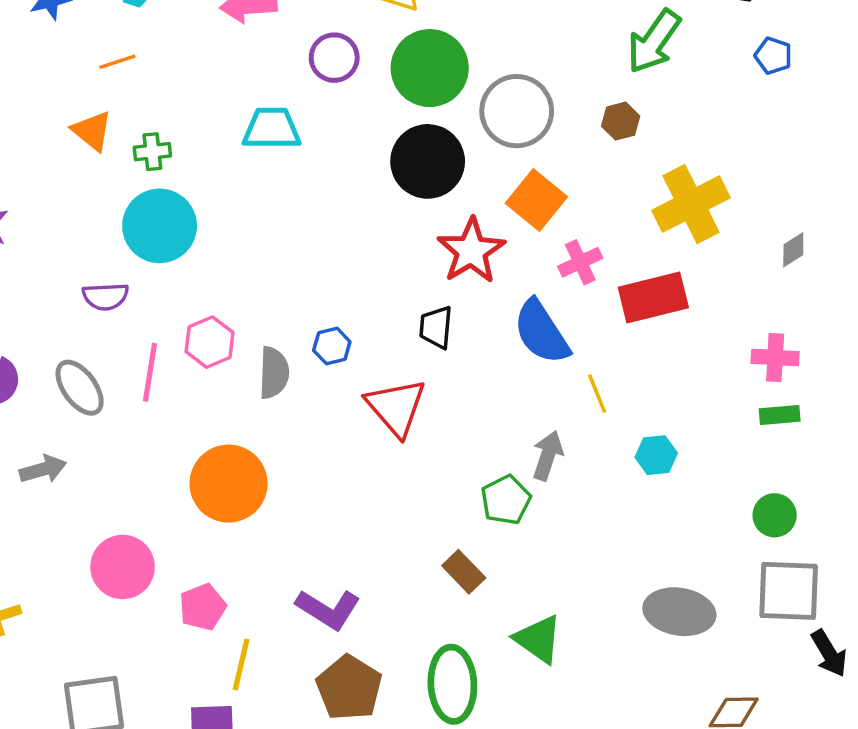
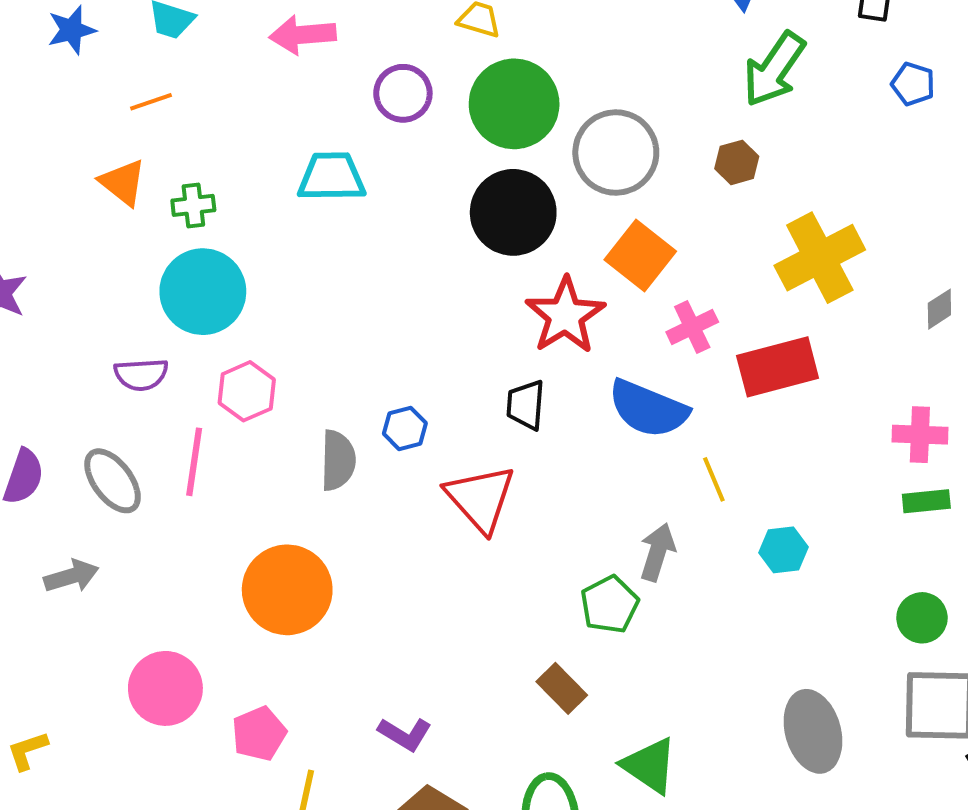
blue semicircle: (541, 332) -> (648, 409), turned -34
pink hexagon: (210, 342) -> (247, 391), moved
purple L-shape: (328, 609) -> (405, 734), size x0.7
gray ellipse: (679, 612) -> (813, 731), turned 66

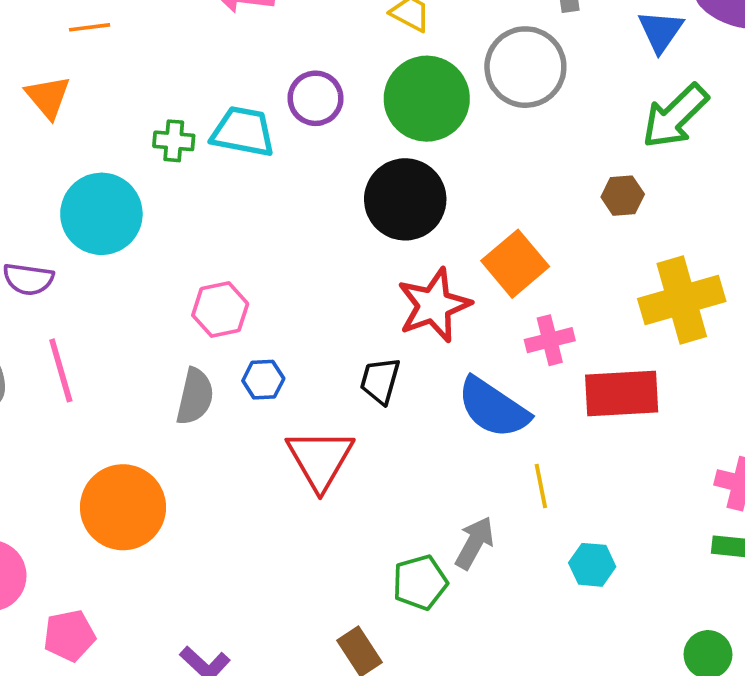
purple circle: (403, 93) -> (316, 98), moved
gray circle: (616, 153) -> (525, 67), moved
green cross: (193, 205) -> (174, 141), moved
pink hexagon: (247, 391) -> (220, 310), moved
pink line: (194, 462) -> (61, 370), turned -36

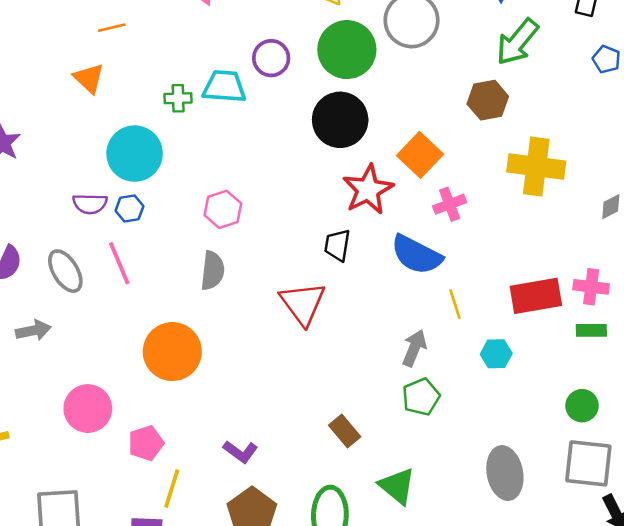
brown hexagon: (623, 196) -> (488, 100), size x1.4
yellow cross: (682, 300) -> (536, 167), turned 30
blue hexagon: (263, 380) -> (129, 208), moved
red rectangle: (622, 393) -> (536, 296), moved
green pentagon: (420, 582) -> (421, 397), moved

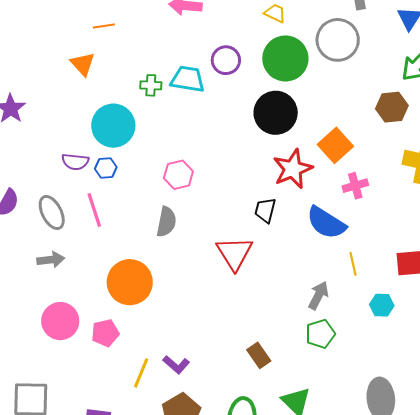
gray arrow: (33, 330) -> (51, 260), moved
pink pentagon: (146, 443) -> (105, 333), moved
yellow line: (172, 489) -> (141, 373), moved

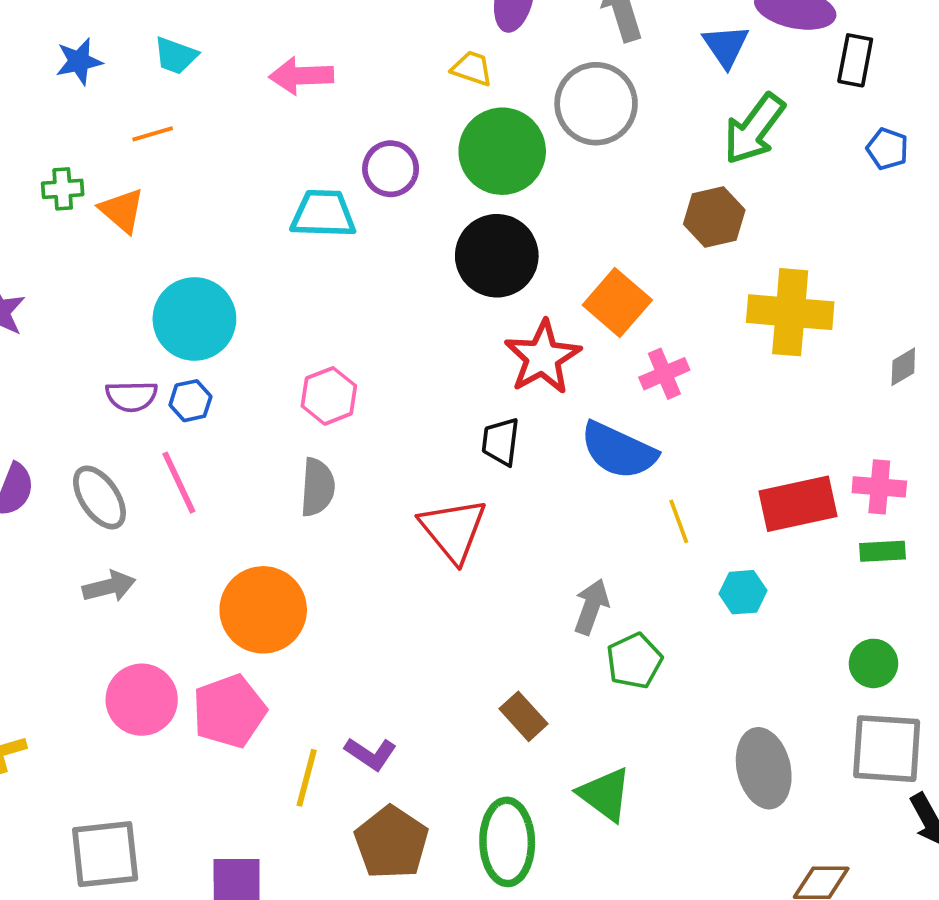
green cross: (151, 85) -> (63, 189), moved
gray arrow: (318, 295) -> (591, 607), moved
pink pentagon: (105, 333) -> (229, 711), size x1.4

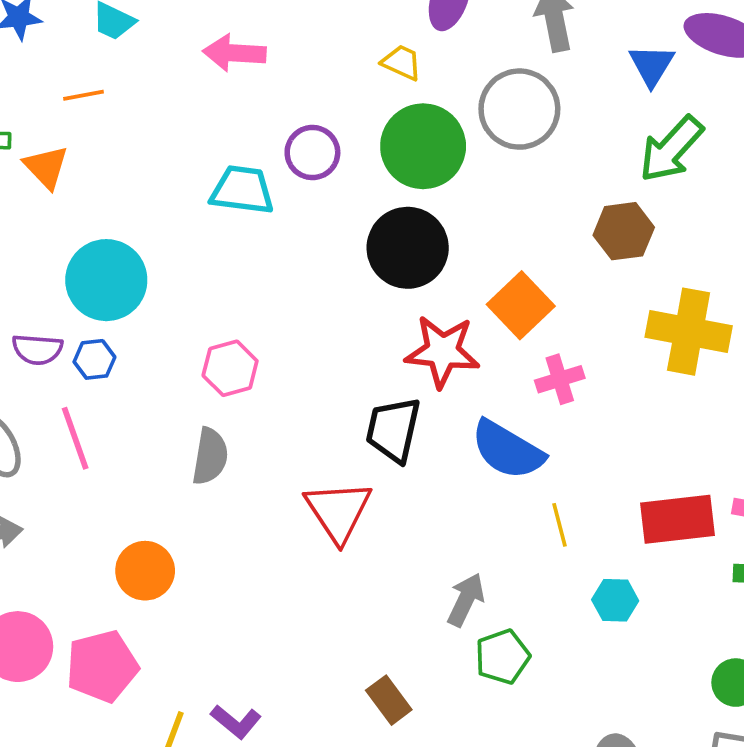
red star: (543, 357) -> (442, 351), turned 30
black trapezoid: (501, 442) -> (393, 430), size x1.4
orange circle: (263, 610) -> (145, 571), size x0.7

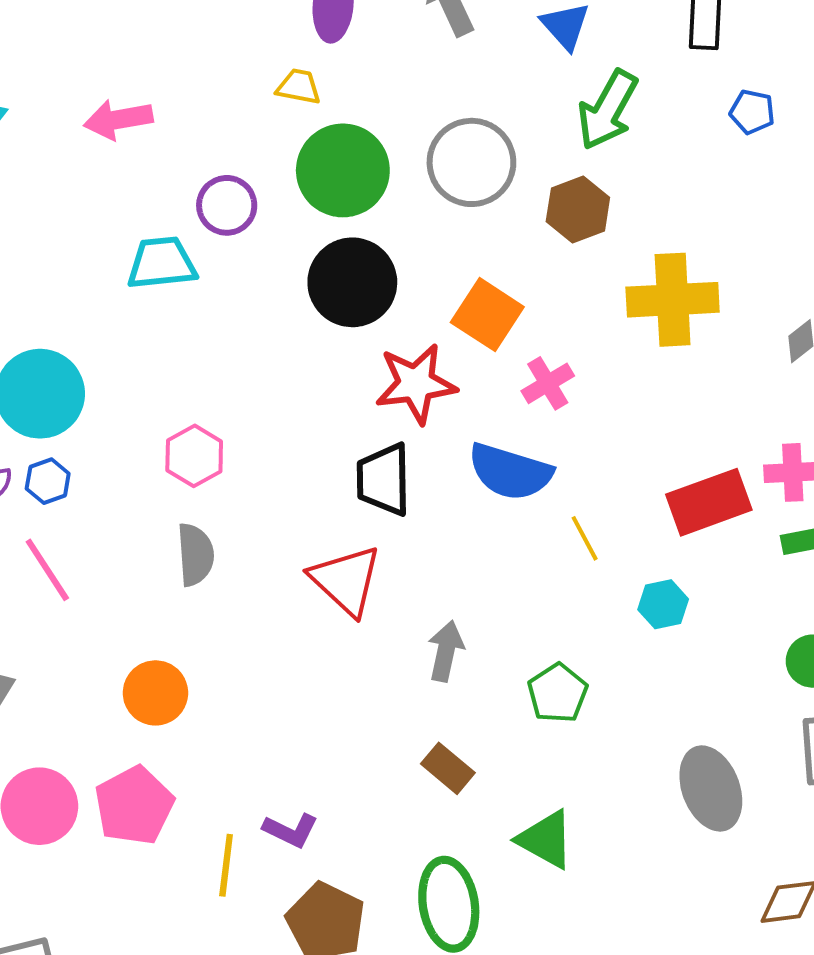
gray circle: (519, 109) -> (471, 162), moved
gray arrow: (466, 600) -> (446, 651), moved

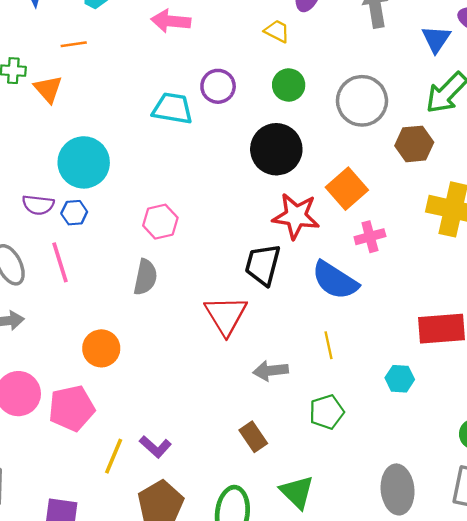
green circle: (343, 170) -> (289, 85), size x0.6
yellow line: (585, 538) -> (328, 345), moved
gray arrow: (446, 651) -> (271, 371), turned -124

